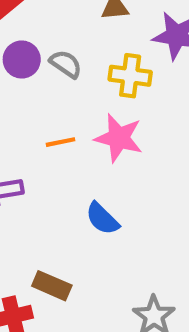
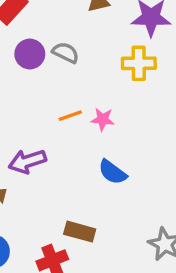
yellow cross: (130, 76) -> (139, 63), moved
pink star: (119, 138) -> (103, 119), moved, size x0.6

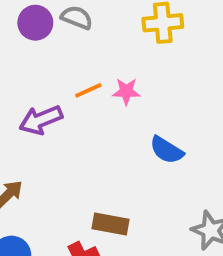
purple arrow: (27, 161) -> (41, 120), moved
blue semicircle: (112, 172) -> (167, 150), moved

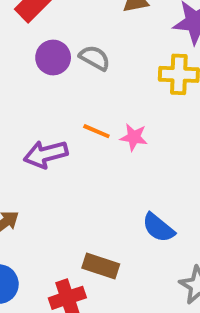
orange line: (88, 90) -> (96, 131), turned 40
blue semicircle: (167, 150) -> (158, 228), moved

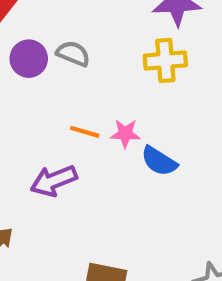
purple arrow: (46, 154) -> (54, 181), moved
blue semicircle: (158, 228) -> (159, 161), moved

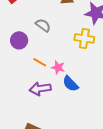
purple circle: (29, 59) -> (19, 40), moved
purple arrow: (54, 181) -> (40, 89), moved

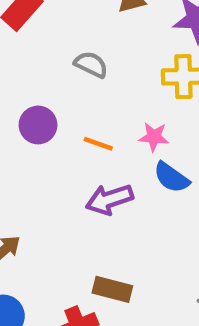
purple circle: (19, 40) -> (38, 125), moved
pink star: (58, 67) -> (154, 137), moved

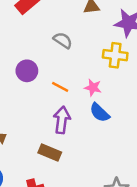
purple arrow: (109, 199) -> (62, 120), turned 108
brown rectangle: (112, 289) -> (50, 152), moved

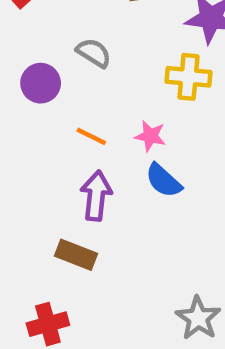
purple circle: (27, 71) -> (41, 83), moved

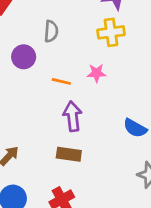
gray semicircle: (94, 53) -> (51, 31), turned 75
blue semicircle: (163, 181) -> (135, 128), moved

